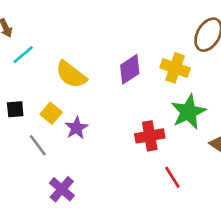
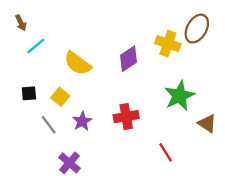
yellow cross: (175, 68) -> (168, 44), moved
purple star: (76, 128) -> (82, 121), moved
red cross: (150, 136) -> (126, 117), moved

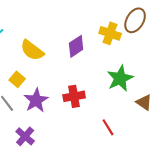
purple star: (82, 121) -> (36, 100), size x1.4

